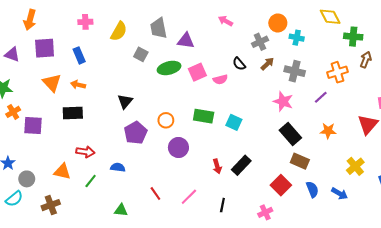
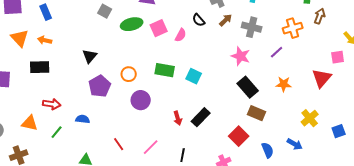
pink semicircle: (220, 79) -> (181, 35), turned -48
blue semicircle: (312, 189) -> (268, 150), moved

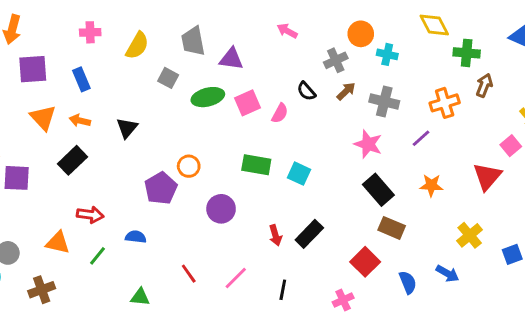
black triangle: (90, 56) -> (127, 128), moved
pink square: (338, 57) -> (511, 146), turned -32
black rectangle: (40, 67) -> (73, 160), turned -42
orange circle: (129, 74) -> (189, 166), moved

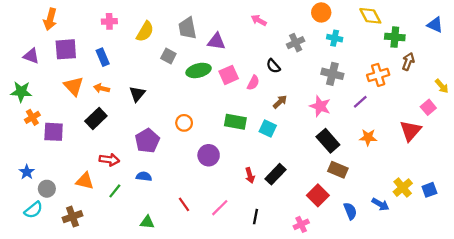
orange circle: (361, 34) -> (321, 12), moved
brown arrow: (346, 91) -> (280, 102), moved
purple pentagon: (161, 188) -> (147, 141), moved
yellow cross: (470, 235) -> (403, 188), moved

